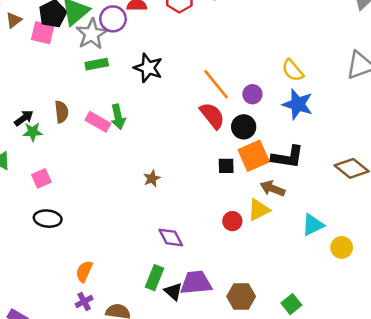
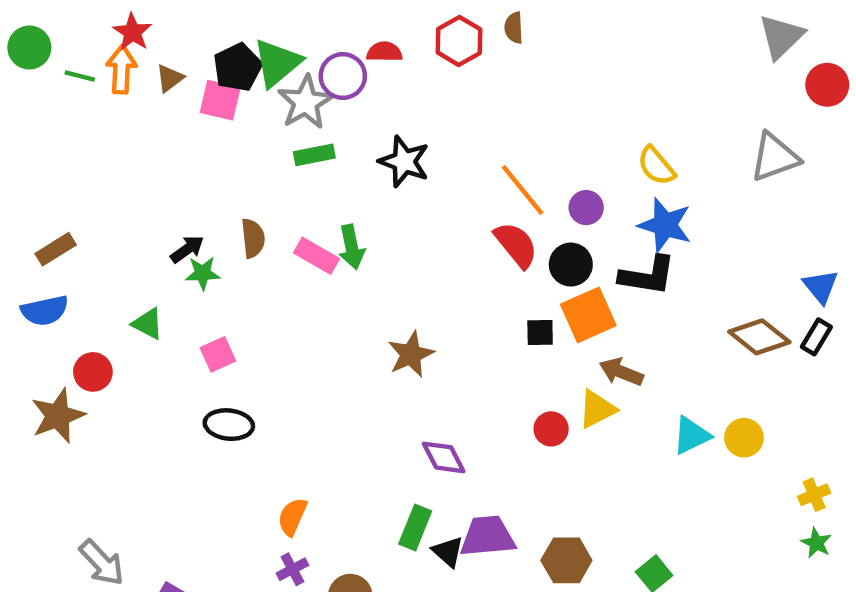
black L-shape: (288, 157) -> (648, 275), moved
brown star: (152, 178) -> (411, 354), size x1.5
yellow circle: (342, 247) -> (744, 438), moved

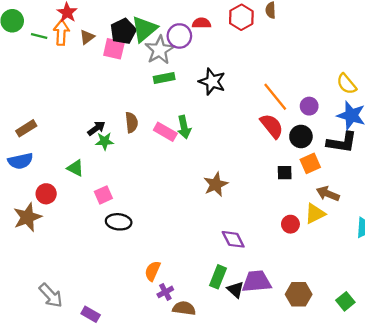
orange square: (588, 315) -> (310, 163), size x0.7
pink square: (218, 354) -> (103, 195), moved
purple cross: (292, 569) -> (165, 292), moved

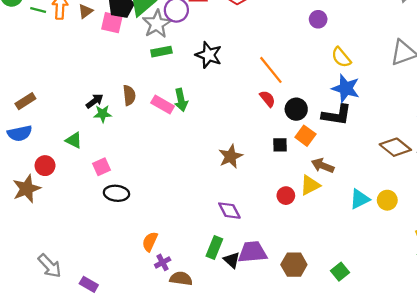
purple circle: (309, 106) -> (318, 19), moved
red semicircle: (272, 126) -> (267, 99), size x0.7
orange square: (310, 163) -> (305, 136), turned -30
brown star: (216, 184) -> (231, 156), moved

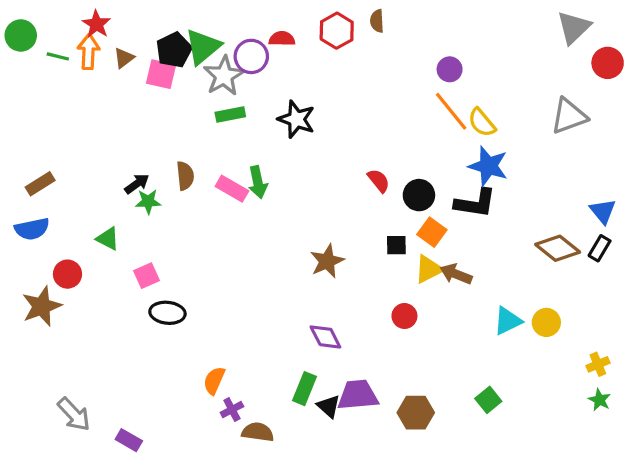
orange line: (271, 70) -> (451, 111), moved
yellow triangle: (310, 185) -> (429, 269), moved
green square: (340, 272) -> (488, 400), moved

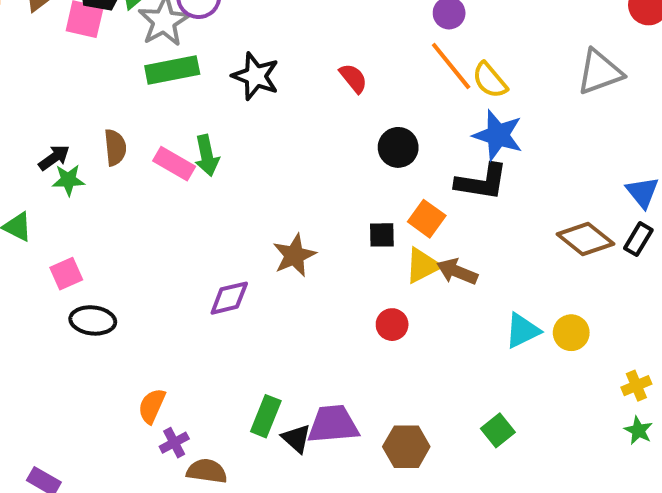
green rectangle: (230, 114) -> (172, 70), size x1.4
red semicircle: (379, 181) -> (353, 78), moved
black circle: (419, 195) -> (398, 147), moved
purple diamond: (325, 337) -> (229, 298), moved, turned -76

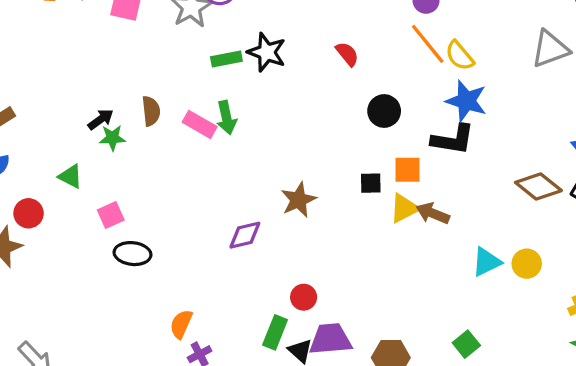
green rectangle: (172, 70) -> (226, 59), moved, size x0.7
orange square: (427, 219) -> (408, 170), turned -36
red circle: (392, 325) -> (304, 297), moved

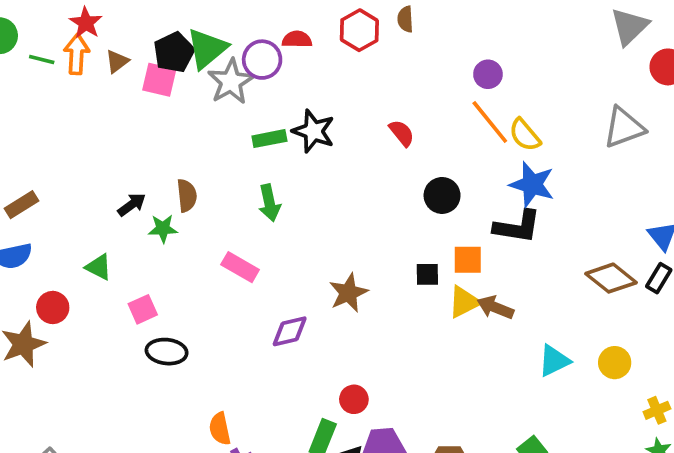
pink rectangle: (200, 124) -> (240, 267), moved
green star: (112, 138) -> (163, 229), moved
yellow circle: (527, 264) -> (615, 363), moved
orange semicircle: (181, 324) -> (220, 429), turned -36

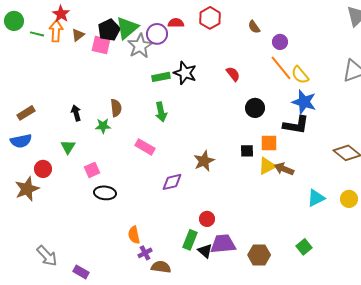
brown semicircle: (405, 19) -> (254, 27), moved, turned -32
black arrow: (132, 205) -> (76, 113), moved, turned -70
green triangle: (99, 267) -> (68, 147), turned 35

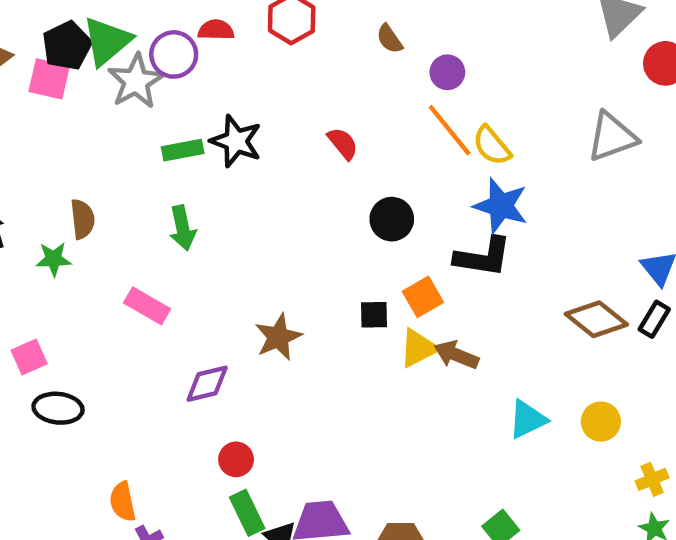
orange square: (269, 143) -> (423, 297), turned -30
red circle: (207, 219) -> (236, 459), moved
green rectangle: (190, 240) -> (247, 513), turned -48

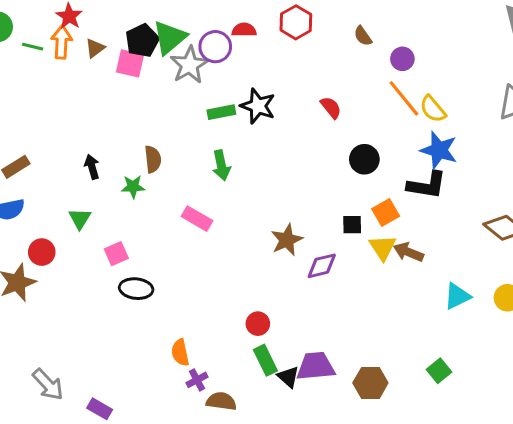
yellow triangle: (418, 348) -> (383, 248), turned -36
purple diamond: (207, 384) -> (322, 266), moved

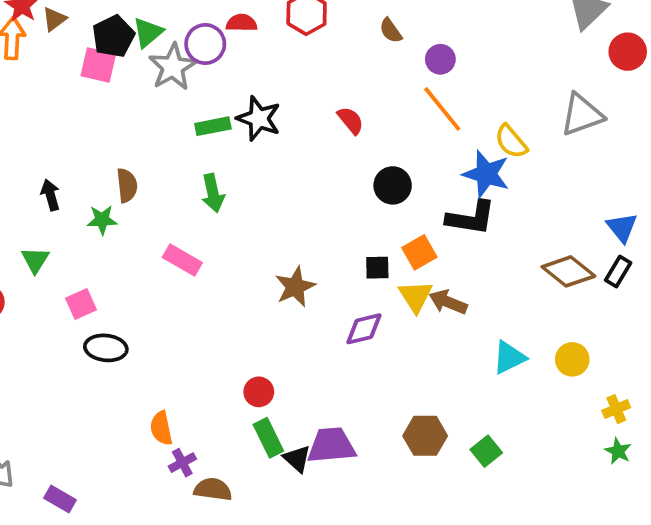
green triangle: (170, 38) -> (148, 33), size x0.7
brown triangle: (95, 48) -> (54, 19), moved
yellow semicircle: (433, 109) -> (511, 141), moved
purple diamond: (322, 266) -> (364, 329), moved
brown hexagon: (370, 383) -> (425, 436), moved

